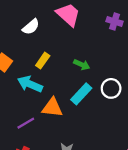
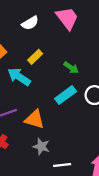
orange triangle: (52, 107) -> (35, 119), moved

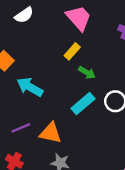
white semicircle: (30, 23) -> (24, 15), moved
yellow rectangle: (35, 57) -> (72, 51), moved

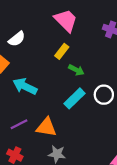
white semicircle: (24, 15) -> (17, 39), moved

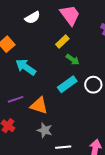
white semicircle: (17, 39) -> (32, 18), moved

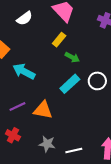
gray star: (45, 130) -> (47, 144), moved

